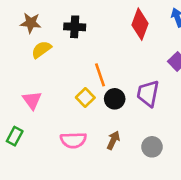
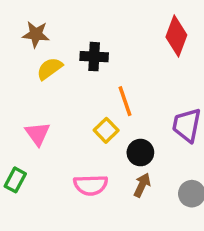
black cross: (75, 27) -> (94, 57), moved
black circle: (115, 99) -> (140, 153), moved

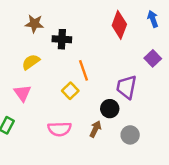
brown star: (36, 34) -> (34, 24), moved
yellow semicircle: (50, 69) -> (31, 62), moved
black circle: (140, 153) -> (110, 109), moved

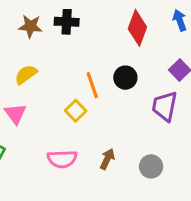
black cross: (62, 39) -> (67, 22), moved
purple trapezoid: (126, 87) -> (165, 106), moved
black circle: (110, 109) -> (125, 78), moved

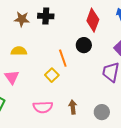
yellow semicircle: (26, 75) -> (19, 51), turned 35
black circle: (125, 78) -> (84, 45), moved
brown arrow: (107, 159) -> (73, 107), turned -32

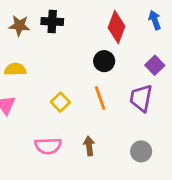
orange line: (63, 58) -> (100, 98), moved
gray circle: (102, 112) -> (141, 151), moved

